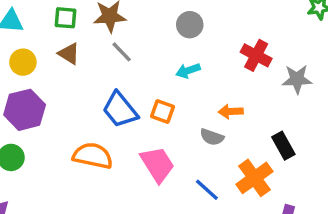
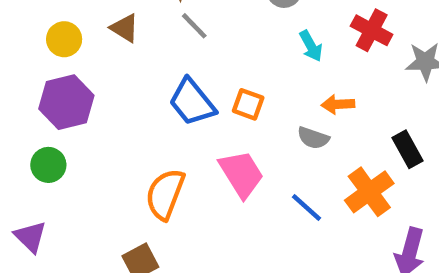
cyan arrow: (188, 71) -> (311, 46), moved, turned -100
orange semicircle: (93, 156) -> (165, 194), moved, turned -81

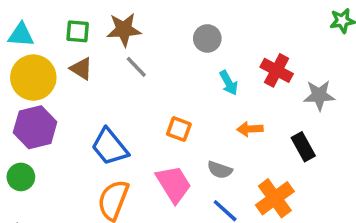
yellow circle: (64, 39) -> (33, 78), size x1.6
blue trapezoid: (192, 102) -> (110, 147), moved
gray semicircle: (313, 138) -> (220, 170), moved
black rectangle: (407, 149) -> (303, 147), moved

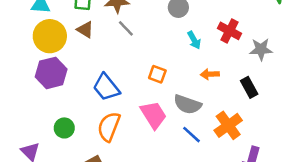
gray semicircle: (220, 170) -> (188, 104), size x1.5
green circle: (21, 177) -> (64, 128), moved

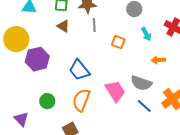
gray line: (126, 28) -> (94, 25), turned 40
yellow circle: (50, 36) -> (16, 39), moved
orange square: (157, 74) -> (118, 42), moved

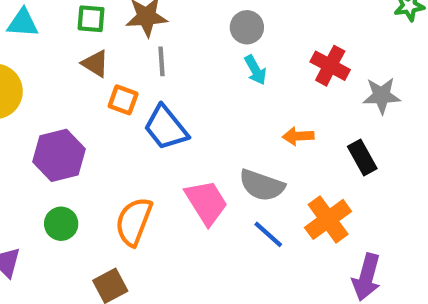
cyan arrow: (146, 34) -> (255, 70), moved
orange square: (118, 42) -> (123, 100), moved
purple hexagon: (37, 59) -> (59, 155), moved
blue trapezoid: (79, 70) -> (166, 128), moved

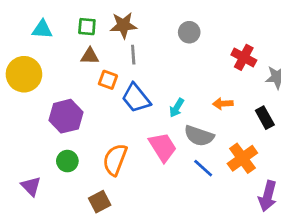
brown triangle: (95, 64) -> (90, 56), turned -30
cyan arrow: (255, 70) -> (177, 108), moved, turned 60

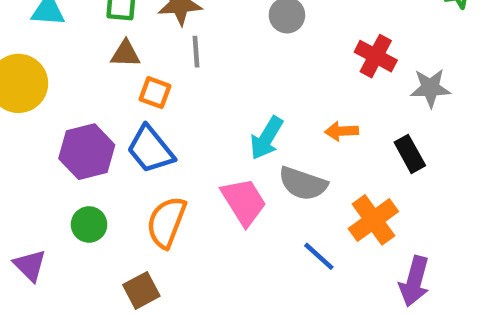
blue trapezoid: (136, 98) -> (150, 149), moved
cyan arrow: (177, 108) -> (266, 138), size x1.4
blue line: (203, 168) -> (319, 256), moved

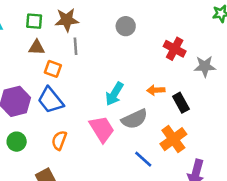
black rectangle: (410, 154) -> (181, 103), moved
gray semicircle: (303, 184) -> (134, 119), turned -44
orange semicircle: (166, 222) -> (59, 140), size x0.7

